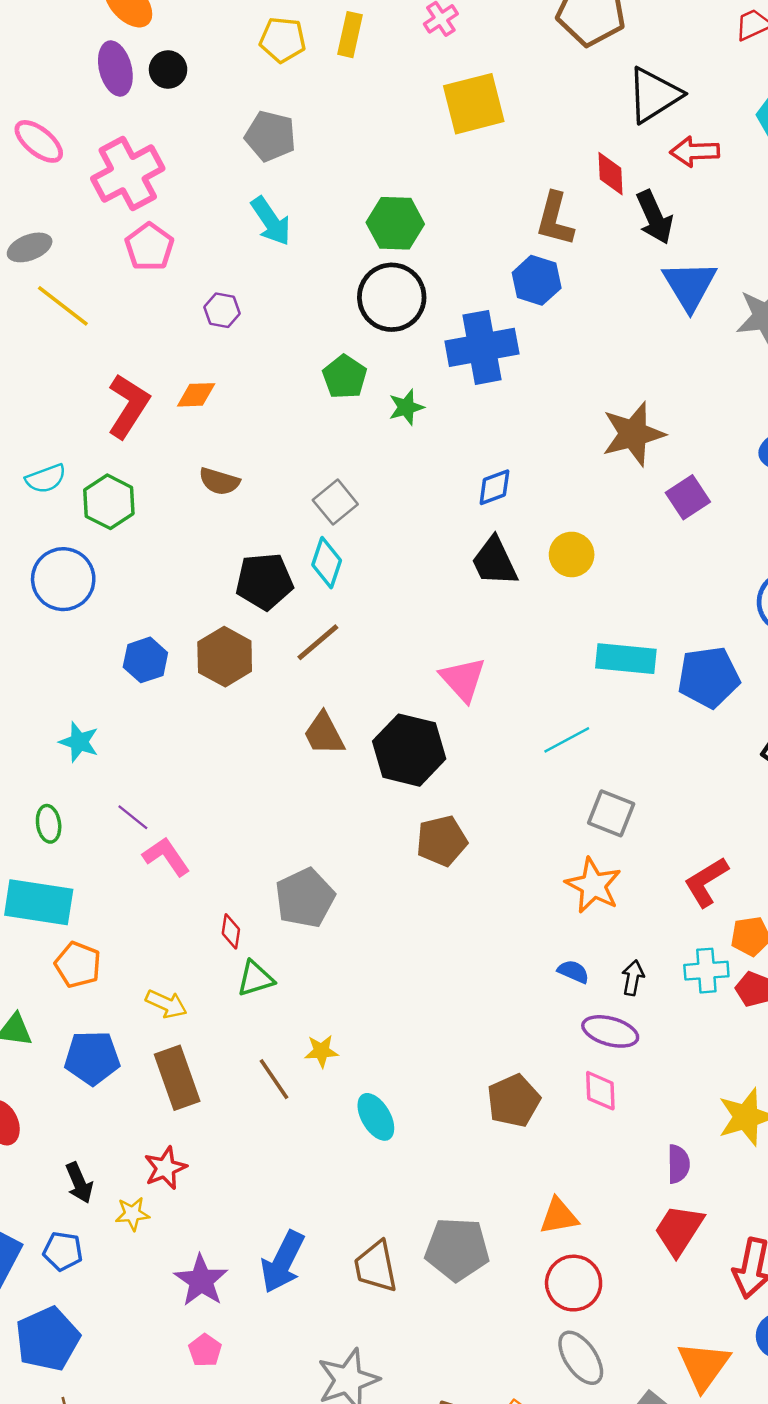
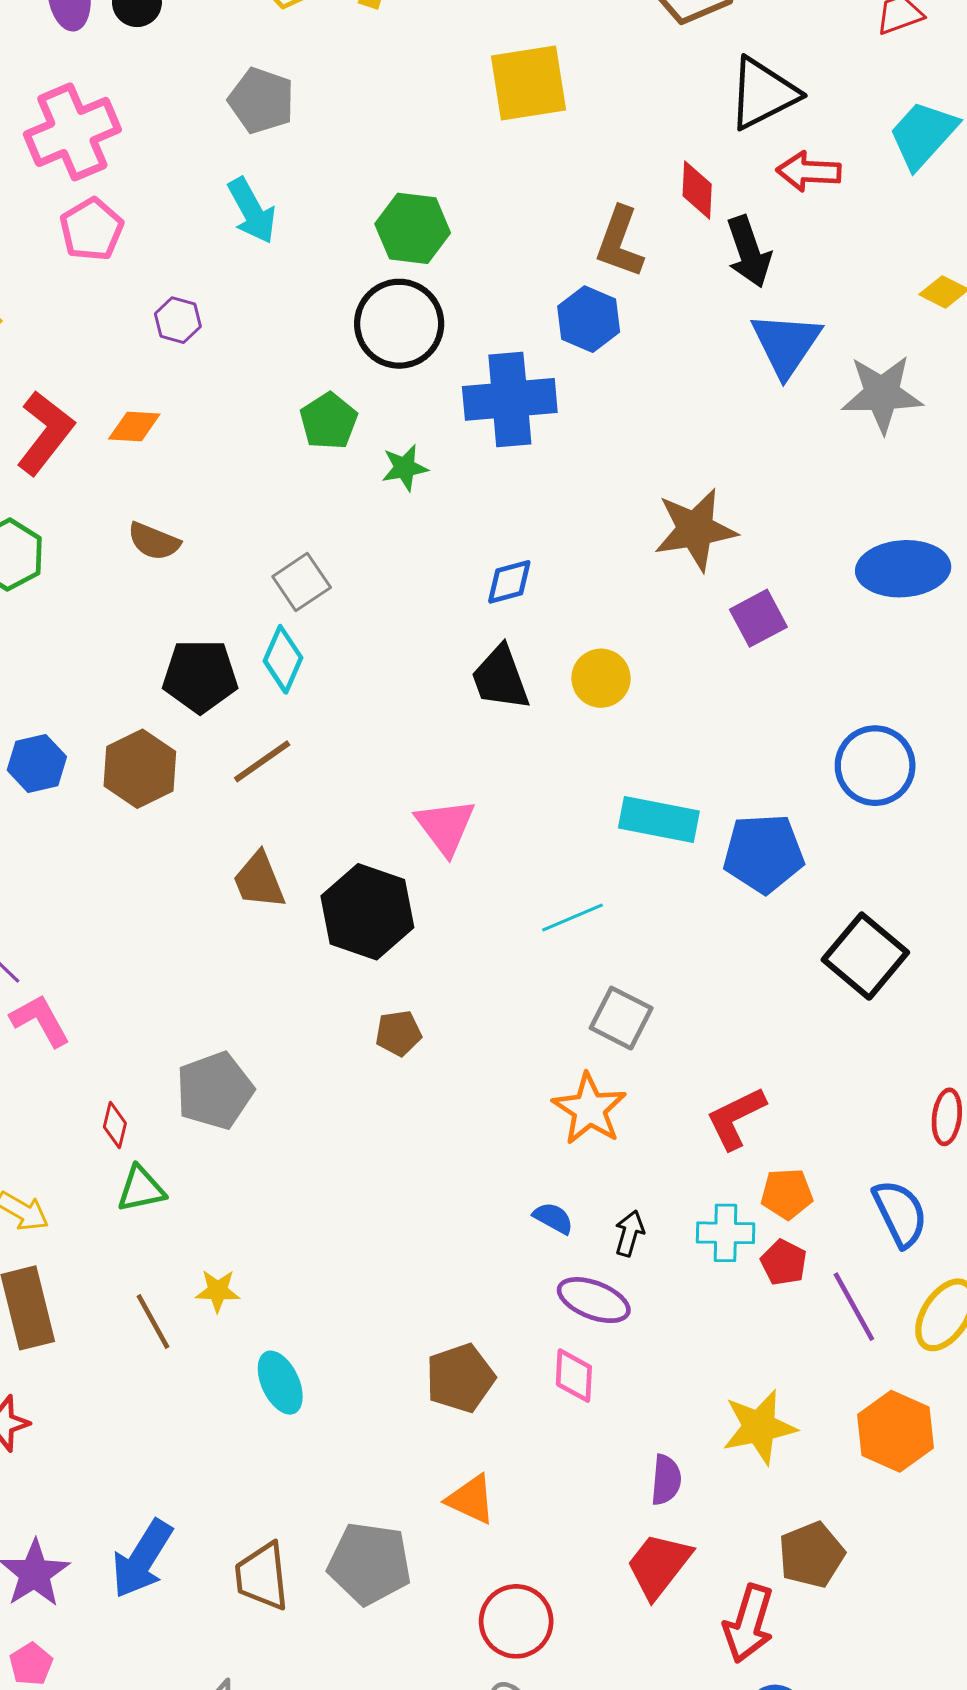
brown pentagon: (442, 841) -> (398, 1033), size x0.7
orange triangle: (559, 1216) -> (471, 1499), moved, turned 30

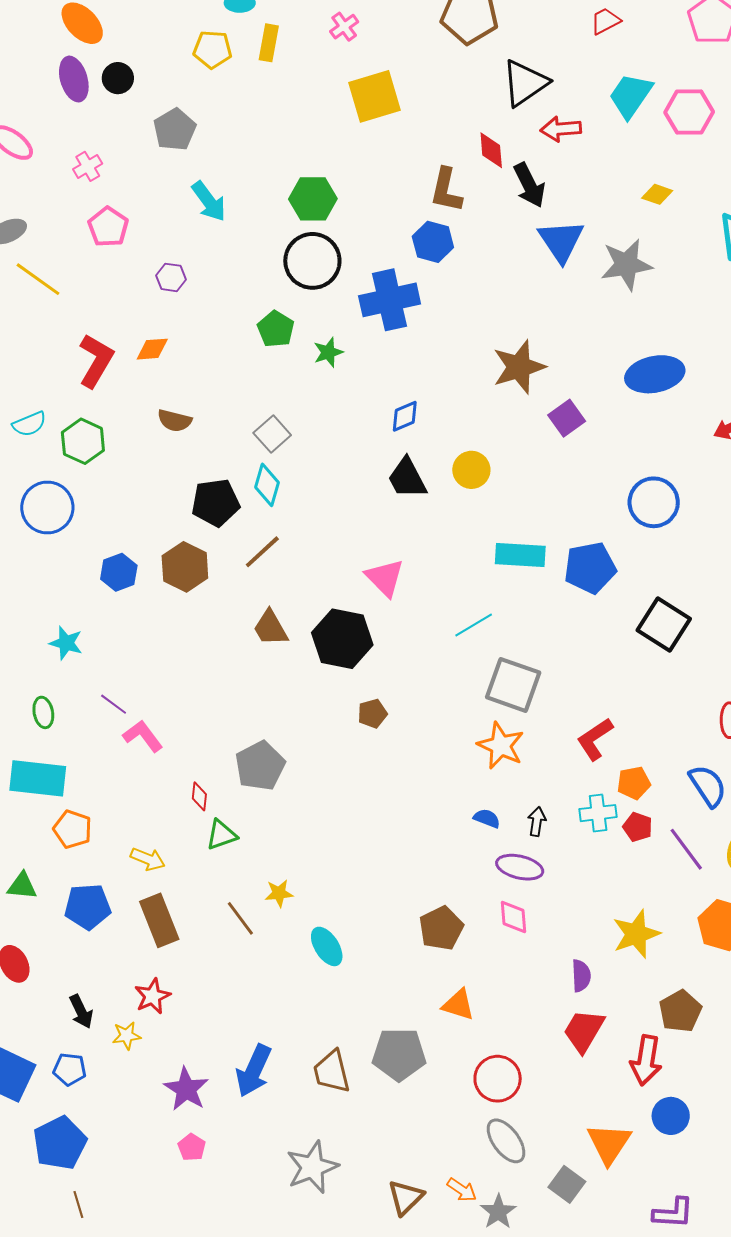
gray pentagon: (261, 101) -> (175, 130), moved, turned 30
pink cross: (72, 132) -> (88, 166), size x0.5
gray square: (621, 1018) -> (513, 685), size x1.4

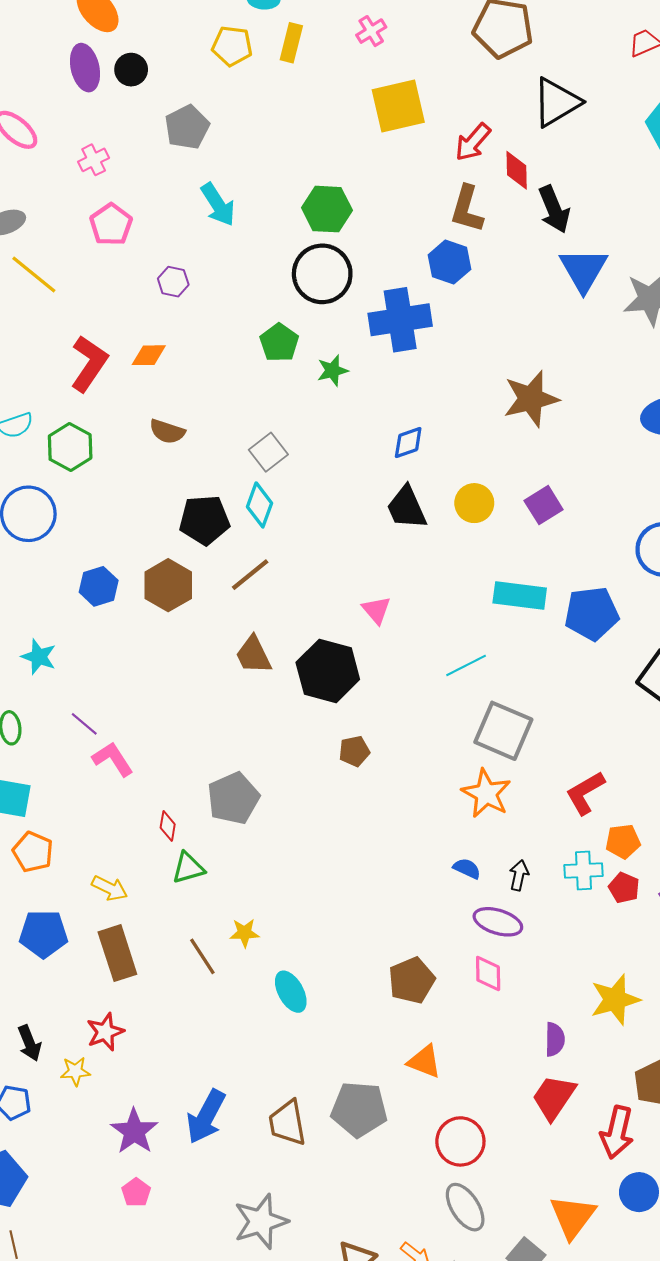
red arrow: (561, 129) -> (473, 142), moved, turned -48
purple square: (567, 418) -> (544, 505), moved
pink triangle: (385, 578) -> (376, 610), size x0.7

